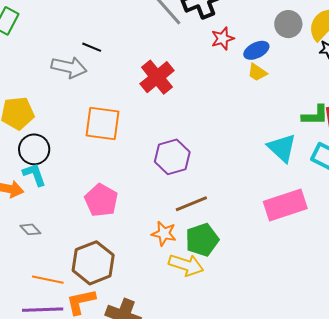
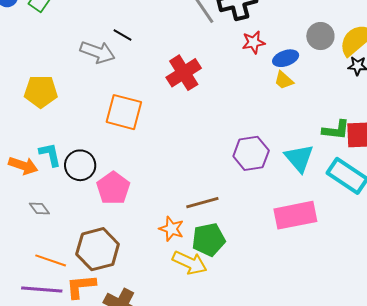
black circle: (34, 149) -> (80, 165), moved
purple hexagon: (172, 157) -> (251, 153), moved

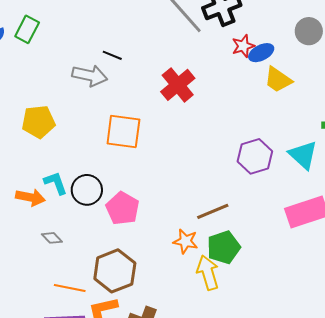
blue ellipse: (286, 58) -> (261, 53), moved
yellow trapezoid: (284, 80) -> (278, 80), size x1.4
yellow arrow: (190, 263) -> (208, 273), turned -124

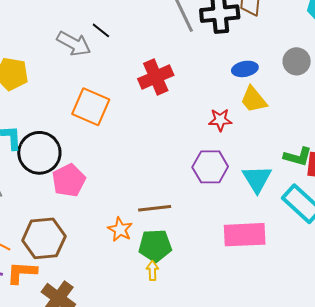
red star: (243, 46) -> (220, 120), moved
black circle: (87, 190) -> (39, 153), size x1.4
yellow arrow: (208, 273) -> (152, 271), moved, size x0.6

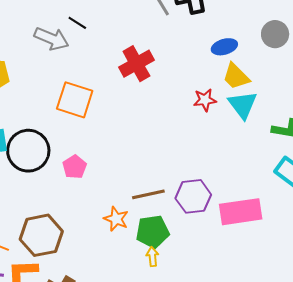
purple hexagon: (210, 167) -> (193, 196), moved
cyan triangle: (257, 179) -> (243, 105), moved
pink pentagon: (69, 180) -> (75, 167), moved, size x0.7

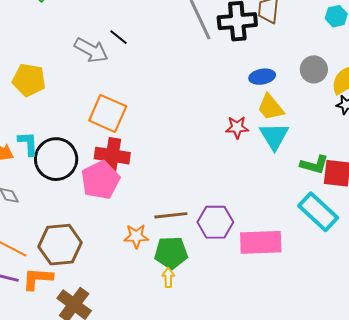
red cross: (136, 64) -> (112, 156), moved, turned 32
pink pentagon: (75, 167) -> (100, 180), size x1.6
orange star: (116, 219) -> (136, 236), turned -30

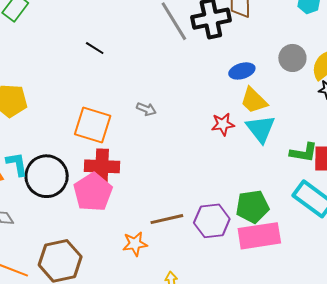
gray arrow: (91, 50) -> (146, 109), moved, size x0.6
green pentagon: (171, 253) -> (252, 207), moved

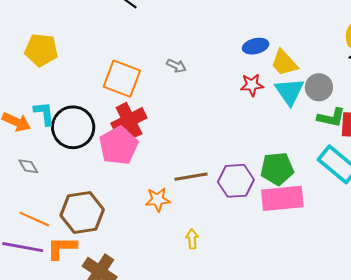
gray circle: (292, 58) -> (319, 87), moved
blue ellipse: (242, 71) -> (256, 46), moved
red cross: (102, 166) -> (129, 121), turned -32

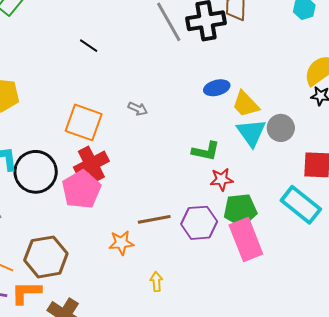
red star: (252, 85) -> (222, 179), moved
green L-shape: (331, 118) -> (206, 151), moved
pink rectangle: (282, 198) -> (246, 240), turned 75

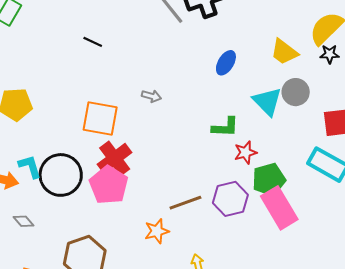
blue ellipse: (217, 88) -> (226, 63), turned -35
yellow trapezoid: (246, 104) -> (284, 52), moved

